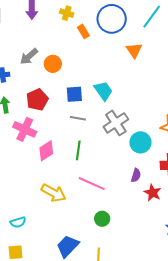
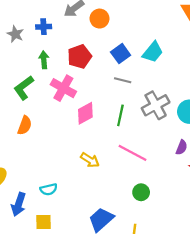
cyan trapezoid: (103, 91) -> (153, 52), turned 70
blue square: (74, 94) -> (121, 54), turned -36
gray cross: (116, 123) -> (156, 105), moved
yellow arrow: (54, 193) -> (90, 160), size x0.7

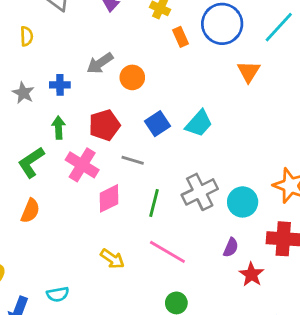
gray line: (123, 80) -> (133, 160), moved

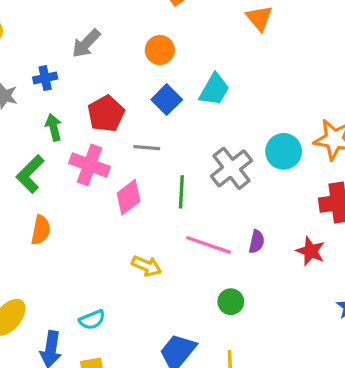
orange circle: (132, 77) -> (160, 50), moved
cyan circle: (243, 202) -> (284, 151), moved
purple semicircle: (231, 247) -> (257, 242), moved

